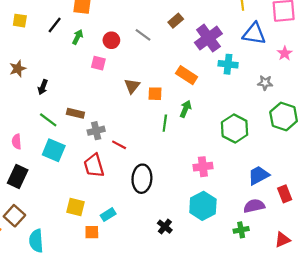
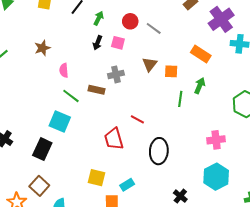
gray line: (143, 35) -> (154, 28), moved
black arrow: (43, 87) -> (98, 43), moved
gray cross: (96, 131) -> (116, 74), moved
pink semicircle: (17, 142) -> (64, 70), moved
cyan square: (54, 150) -> (60, 121), moved

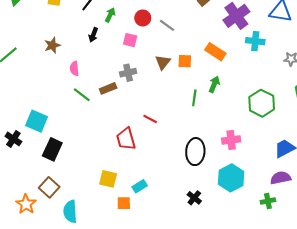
black arrow: (98, 43) -> (93, 35), moved
orange square: (171, 71) -> (185, 61), moved
brown rectangle: (97, 90) -> (108, 88), turned -35
cyan square: (60, 121) -> (37, 121), moved
black ellipse: (159, 151) -> (195, 152), moved

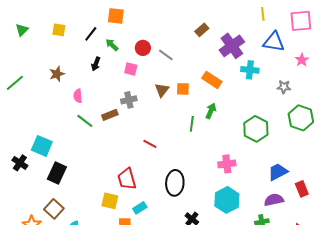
green arrow: (110, 15) -> (112, 45), turned -72
red trapezoid: (126, 139) -> (127, 179), moved
black ellipse: (195, 152) -> (175, 183), moved

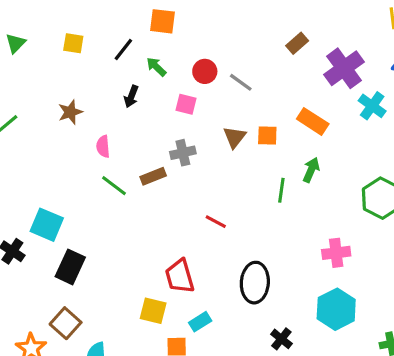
cyan cross: (250, 70) -> (372, 106), turned 30

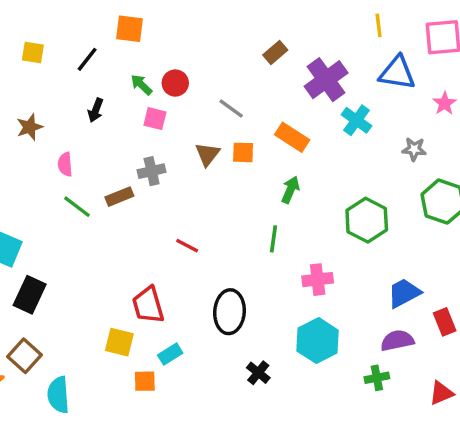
green arrow: (156, 67) -> (141, 85), moved
gray line: (241, 82) -> (231, 108), moved
green line: (281, 190) -> (274, 239), moved

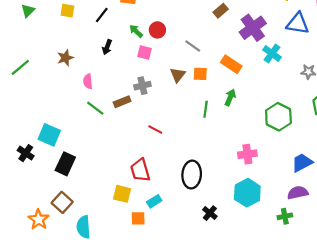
green line: (274, 239) -> (206, 109), moved
red line: (187, 246) -> (155, 130), moved

